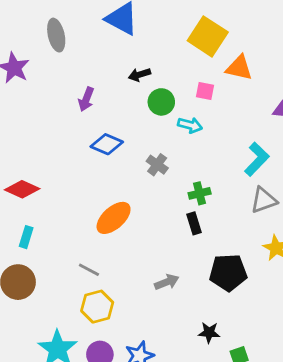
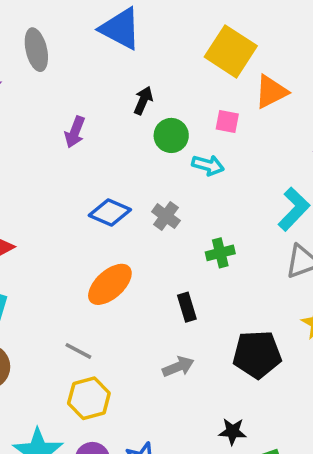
orange triangle: (239, 68) -> (271, 92), turned -40
black arrow: (139, 75) -> (143, 100), turned 130
blue diamond: (107, 144) -> (110, 213), moved
black rectangle: (194, 223) -> (187, 307), moved

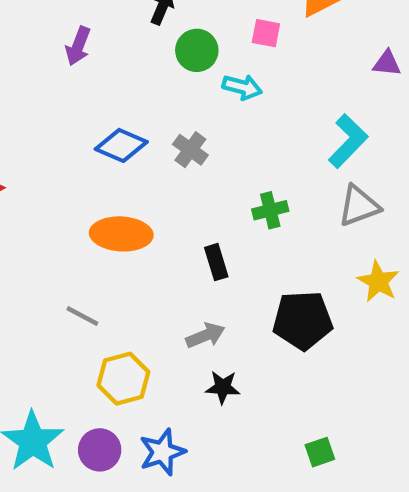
green cross: (220, 253) -> (270, 210), moved
orange ellipse: (110, 284) -> (121, 234), turned 45
yellow hexagon: (89, 398) -> (123, 379), moved
black star: (233, 431) -> (223, 387), moved

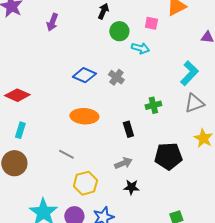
purple arrow: (78, 46) -> (52, 22), moved

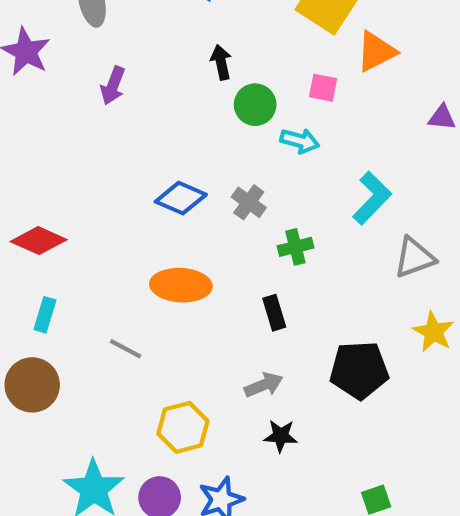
black arrow: (103, 11) -> (221, 62), turned -35
cyan L-shape: (189, 73) -> (372, 198), moved
green cross: (153, 105) -> (295, 247), moved
gray line: (66, 154) -> (126, 349), moved

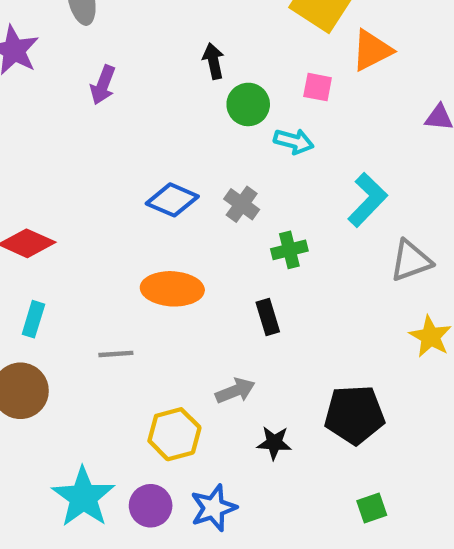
gray line: (126, 349) -> (116, 354), turned -32
black pentagon: (359, 370) -> (354, 415), moved
gray arrow: (264, 385) -> (235, 391), moved

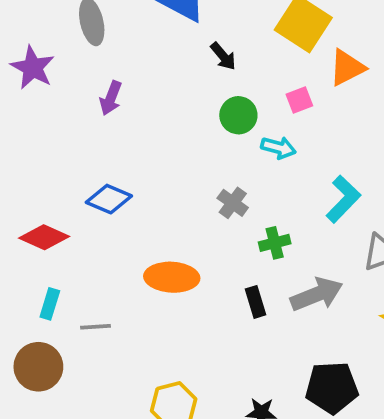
black arrow: (213, 61) -> (223, 56), moved, turned 152
pink square: (318, 87) -> (299, 100), turned -32
blue diamond: (172, 200) -> (109, 199), moved
gray line: (116, 354) -> (96, 327), moved
gray arrow: (235, 391) -> (317, 294), moved, size x1.5

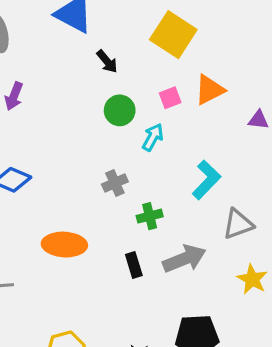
orange triangle: (347, 68) -> (210, 90), moved
cyan arrow: (278, 148) -> (153, 137), turned -76
gray cross: (233, 203) -> (115, 183), turned 30

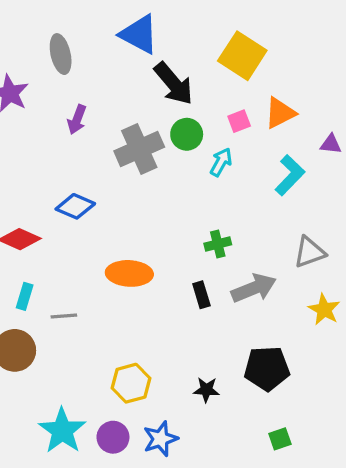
black arrow: (107, 61) -> (174, 84), size x1.8
cyan L-shape: (206, 180) -> (290, 175), moved
gray cross: (115, 183) -> (139, 149), moved, size x1.8

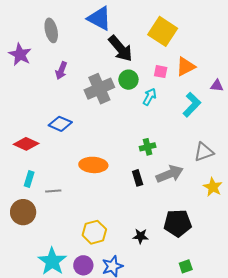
pink square: (239, 121) -> (161, 72), turned 32

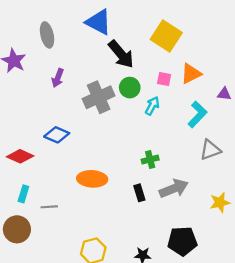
gray triangle: (204, 152) -> (210, 150), moved
yellow star: (213, 187) -> (220, 202), turned 30

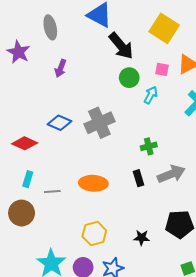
gray cross: (99, 97) -> (99, 123), moved
orange ellipse: (92, 179) -> (93, 183), moved

